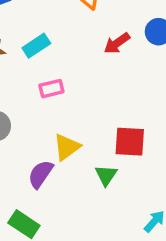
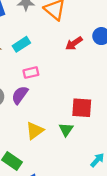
yellow triangle: (67, 147) -> (35, 131), moved
purple semicircle: (41, 174) -> (20, 95), moved

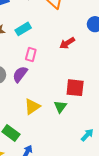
red arrow: (74, 43) -> (67, 43), moved
pink rectangle: (31, 73) -> (31, 55), turned -64

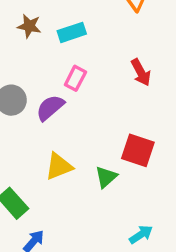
red arrow: (67, 43) -> (141, 72), turned -98

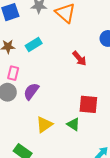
pink rectangle: (75, 78) -> (13, 73), moved
green triangle: (106, 177) -> (73, 124), turned -32

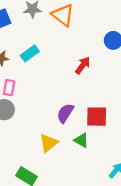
red arrow: (79, 58) -> (83, 65), turned -98
purple semicircle: (31, 91) -> (65, 113), moved

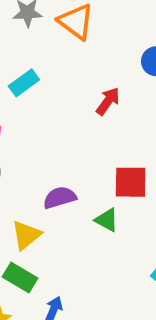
purple semicircle: (65, 113) -> (60, 198), moved, turned 42
yellow triangle: (49, 143) -> (26, 235), moved

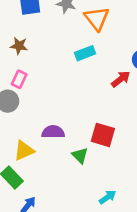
cyan rectangle: (24, 83) -> (85, 53), moved
red arrow: (108, 101) -> (121, 79), moved

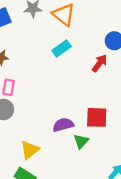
purple semicircle: (53, 132) -> (63, 125), moved
green triangle: (80, 156) -> (81, 141), turned 42

